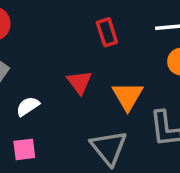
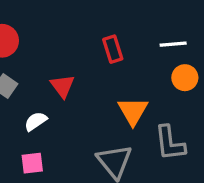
red triangle: (79, 82) -> (62, 86), moved

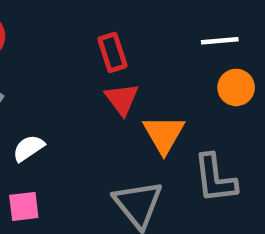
red rectangle: (113, 49) -> (112, 52), moved
red triangle: (62, 86) -> (122, 99), moved

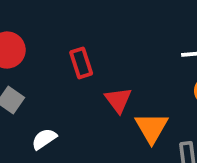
red rectangle: (112, 52) -> (81, 63), moved

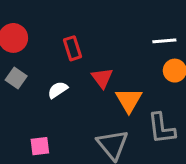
white semicircle: (44, 139) -> (58, 90), moved

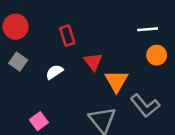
gray L-shape: (161, 128) -> (145, 106), turned -32
pink square: (40, 146) -> (39, 121), turned -30

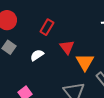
red rectangle: (67, 36) -> (47, 27), turned 49

